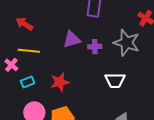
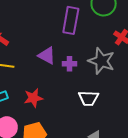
purple triangle: (72, 39) -> (47, 56), turned 42

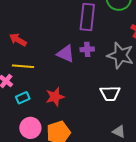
purple cross: (70, 64) -> (87, 49), moved

